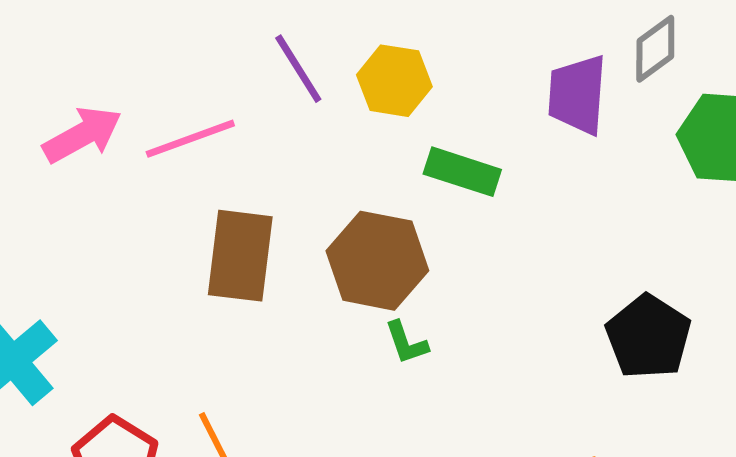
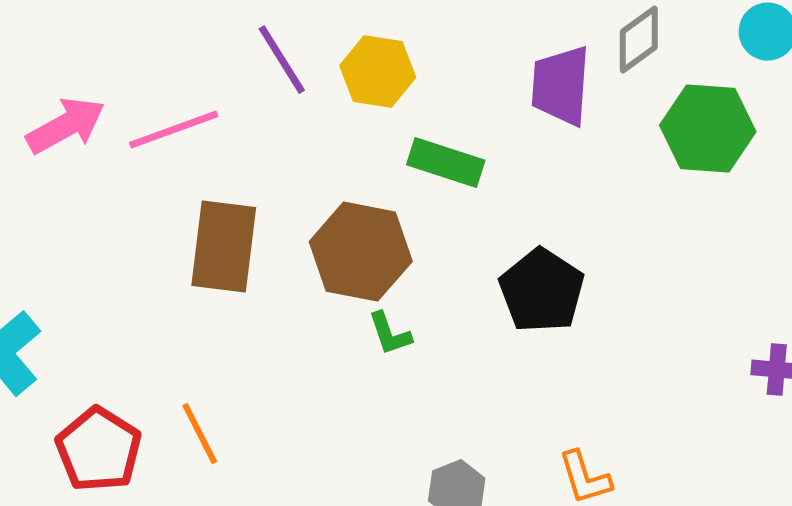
black pentagon: (648, 337) -> (542, 291), moved

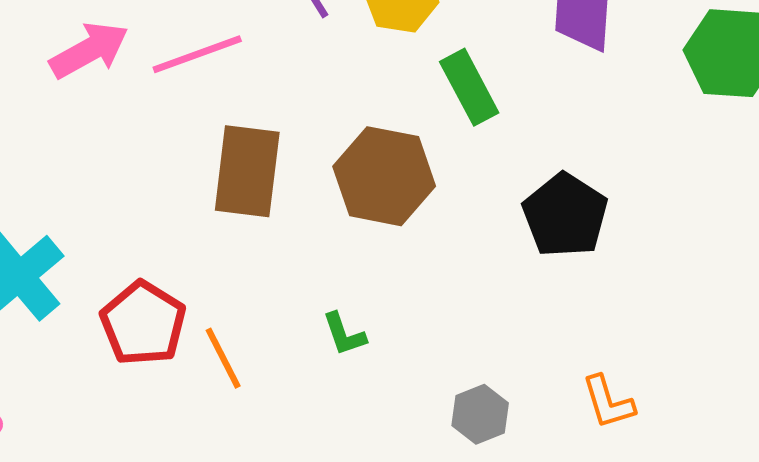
green rectangle: (446, 163) -> (469, 87), turned 44
green L-shape: (390, 334) -> (344, 334), moved
red pentagon: (99, 450) -> (143, 323), moved

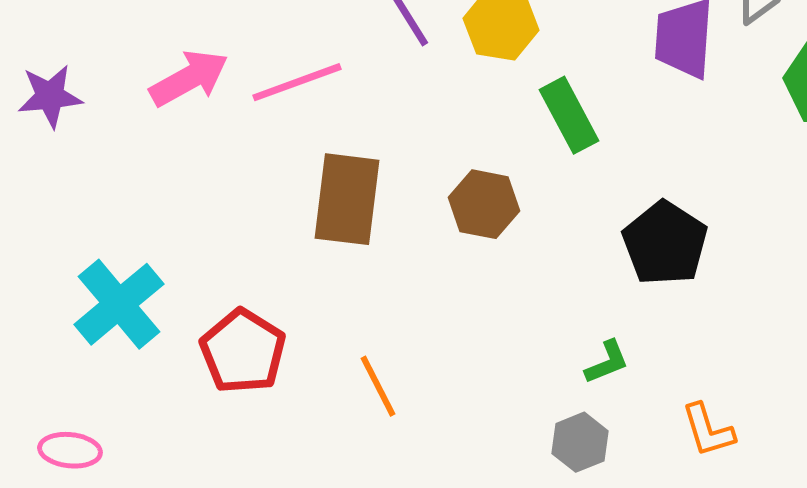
brown hexagon: (384, 176) -> (484, 204), size x0.7
green L-shape: (344, 334) -> (607, 362), moved, turned -93
orange line: (223, 358) -> (378, 386), moved

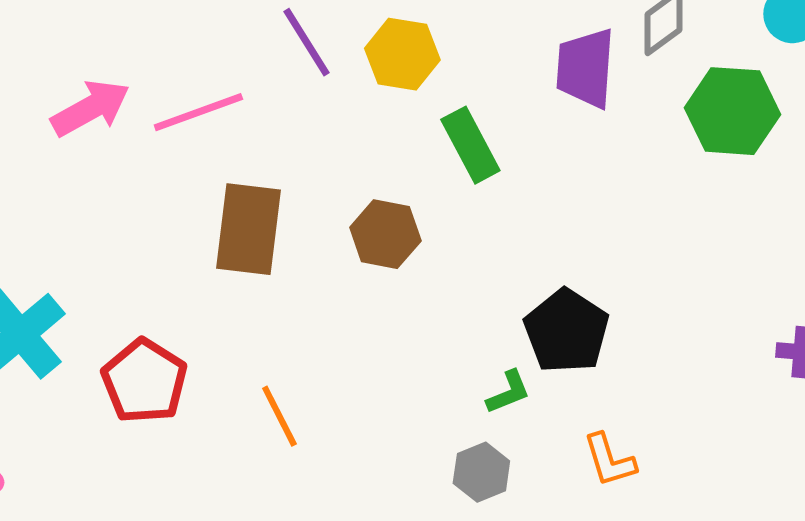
black pentagon: (665, 243) -> (566, 331), moved

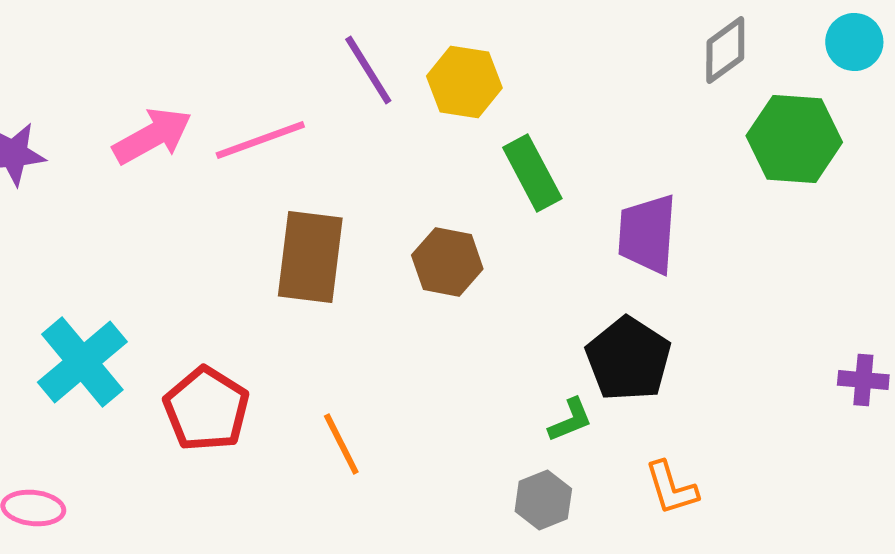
purple trapezoid: (585, 68) -> (647, 234), moved

